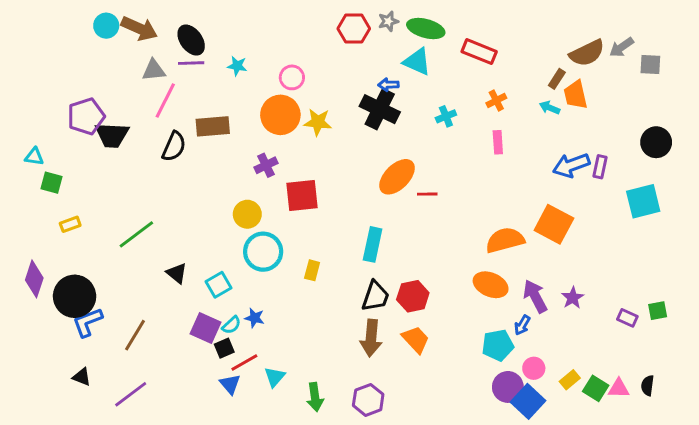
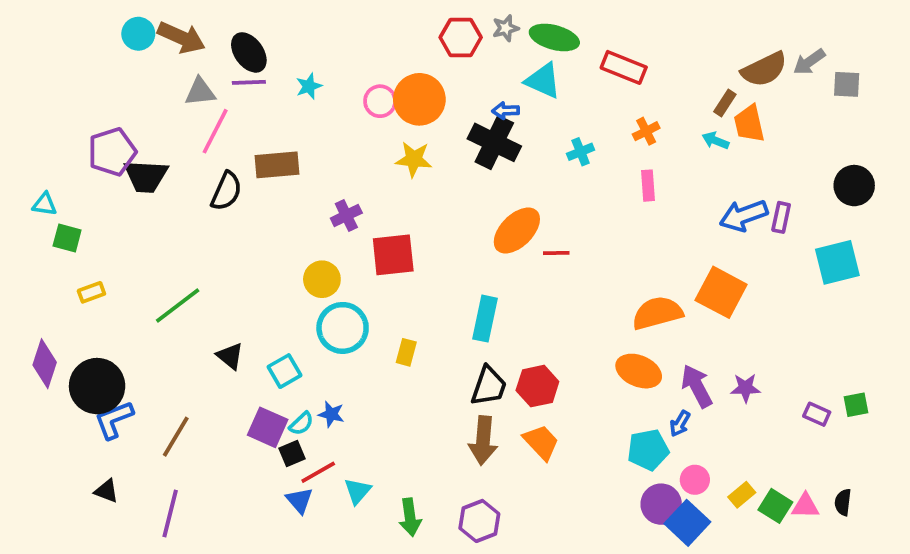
cyan star: (237, 66) -> (309, 86), turned -30
orange circle: (280, 115) -> (419, 99), moved
purple star: (573, 298) -> (745, 388), turned 30
purple line: (131, 394) -> (170, 513), turned -39

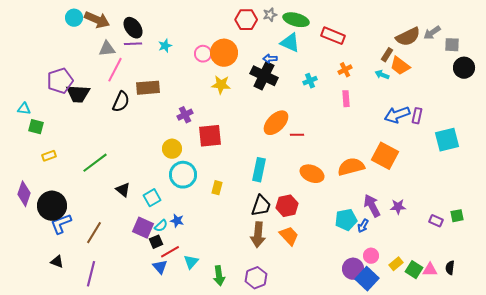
orange trapezoid: (749, 124) -> (400, 66), turned -40
black circle: (854, 186) -> (464, 68), moved
orange ellipse: (639, 371) -> (312, 174), moved
cyan pentagon: (648, 450) -> (346, 220), moved

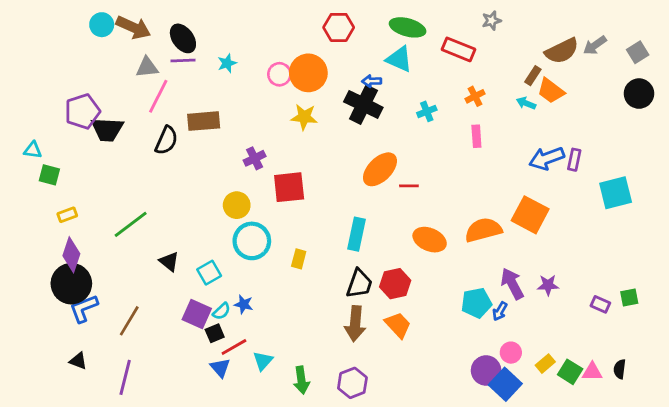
gray star: (270, 15) -> (492, 21), moved
gray square: (452, 45) -> (638, 52), moved, turned -35
purple diamond: (24, 194) -> (71, 255), moved

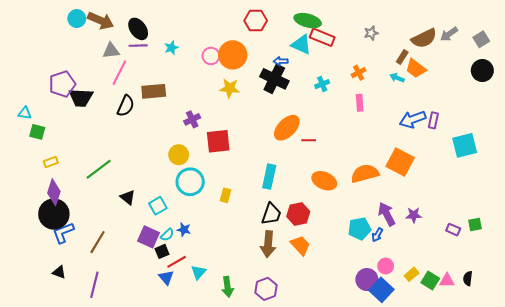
gray star: (492, 21) -> (371, 33), moved
red rectangle: (458, 49) -> (322, 37), moved

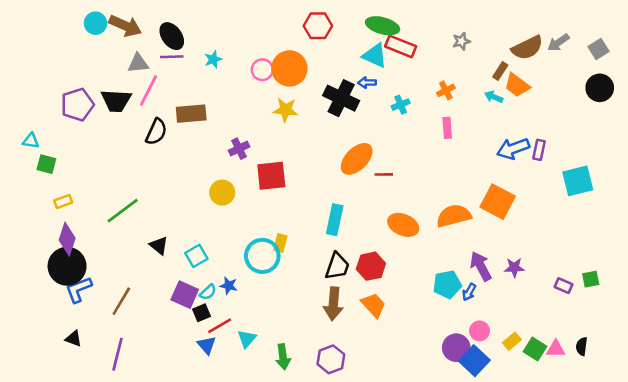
blue arrow: (281, 61) -> (367, 83), moved
black trapezoid: (81, 98) -> (116, 101), moved
cyan circle: (190, 182) -> (262, 256), moved

